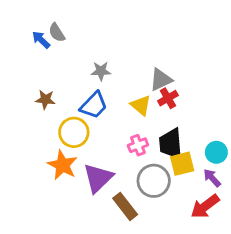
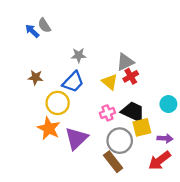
black trapezoid: (171, 144) -> (133, 112), turned 120
cyan circle: (216, 152) -> (168, 104), moved
purple arrow: (212, 178) -> (165, 138), turned 136
brown rectangle: (125, 206) -> (113, 162), moved

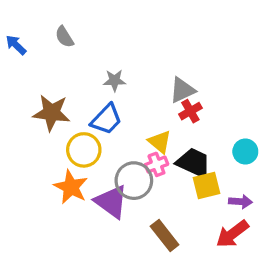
blue arrow: (32, 31) -> (16, 45), moved
brown star: (35, 77) -> (51, 113), size x1.6
yellow triangle: (110, 82) -> (160, 142), moved
purple triangle: (76, 138) -> (111, 202), turned -40
gray circle: (120, 141) -> (134, 181), moved

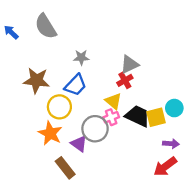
gray semicircle: (64, 37) -> (46, 26), size x1.6
red cross: (190, 111) -> (125, 80), moved
yellow square: (207, 185) -> (156, 117), moved
purple triangle: (111, 202) -> (79, 144), size x0.7
brown rectangle: (165, 236) -> (65, 168), moved

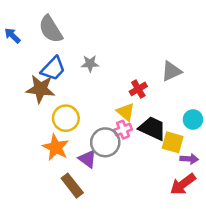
gray triangle: (130, 64) -> (171, 71), moved
blue trapezoid: (75, 85) -> (53, 69), moved
yellow square: (156, 117) -> (173, 142), moved, turned 30

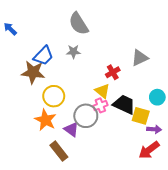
gray semicircle: (51, 29) -> (79, 24), moved

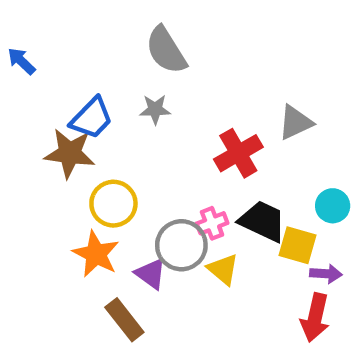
red cross: (113, 72) -> (238, 153), size x1.5
yellow triangle: (102, 91) -> (223, 269), moved
red arrow: (149, 150) -> (315, 318), turned -40

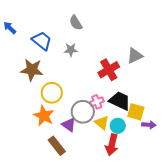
gray semicircle: (166, 50) -> (76, 23), size x0.7
blue trapezoid: (92, 118) -> (42, 41), moved, turned -95
cyan circle: (333, 206) -> (118, 126), moved
red arrow: (315, 318) -> (112, 145), moved

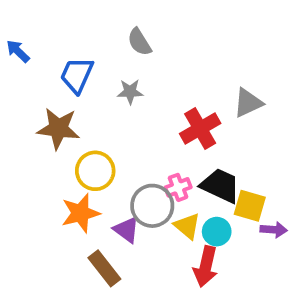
blue trapezoid: (42, 41) -> (77, 75), turned -105
orange star: (44, 116) -> (80, 213), turned 30

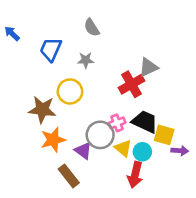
gray triangle: (248, 103) -> (148, 67), moved
brown star: (58, 128) -> (42, 110), moved
yellow circle: (95, 171) -> (70, 91), moved

